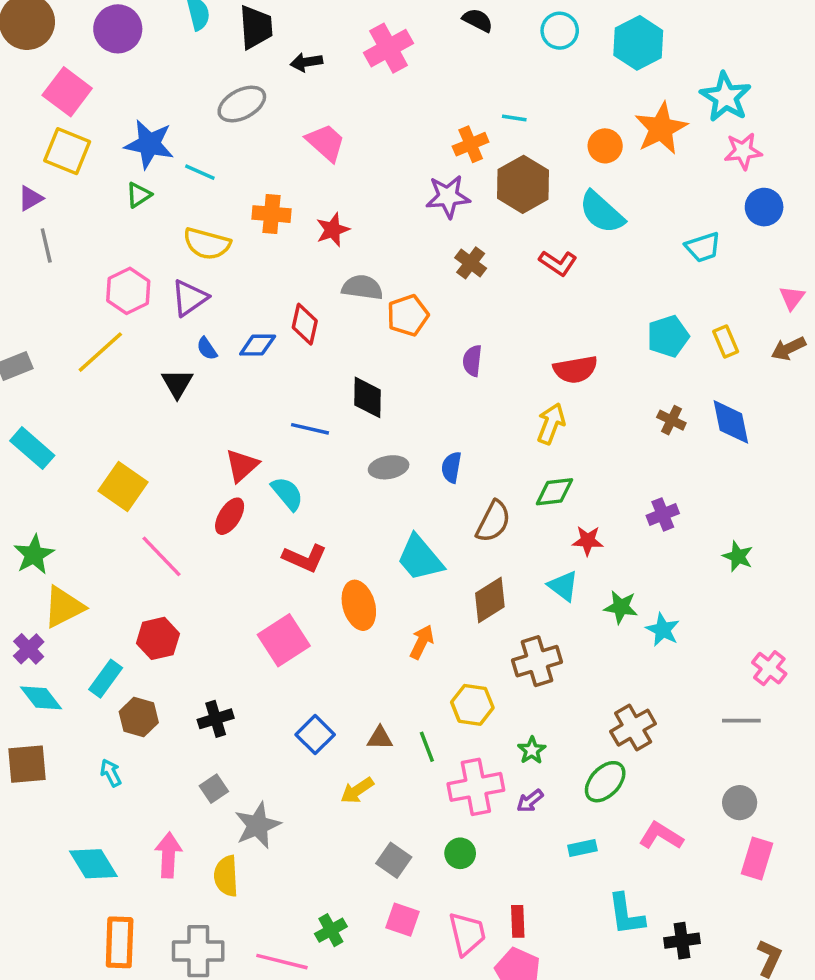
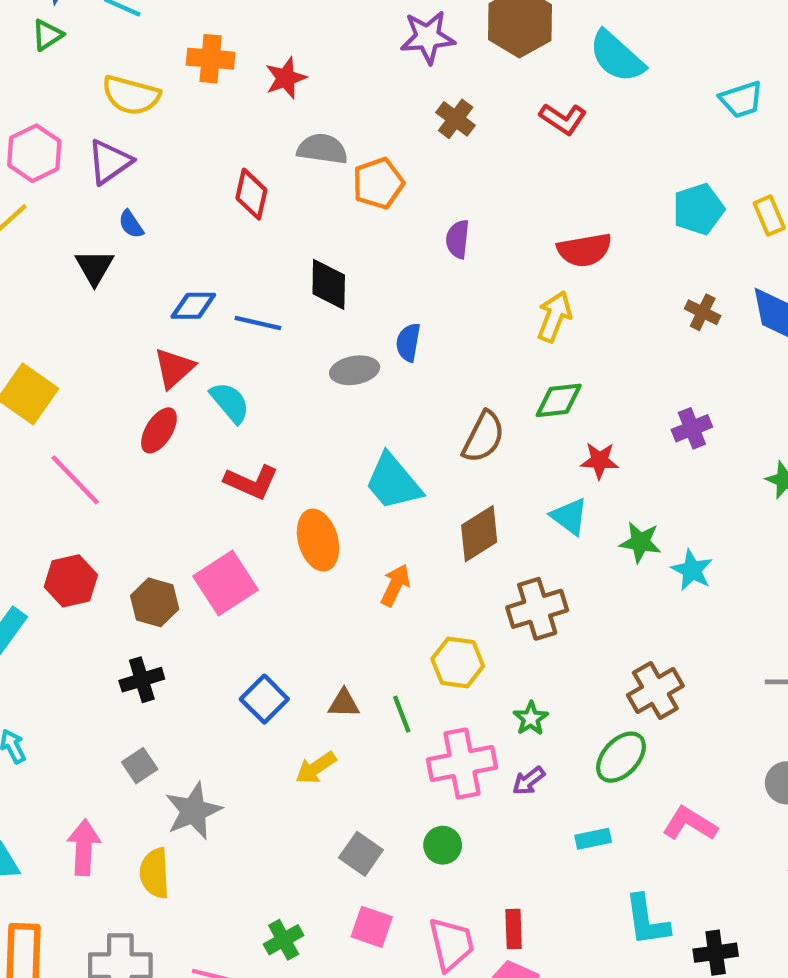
blue diamond: (258, 345) -> (193, 306), moved
blue semicircle: (451, 467) -> (408, 342), moved
brown hexagon: (139, 717) -> (155, 602), moved

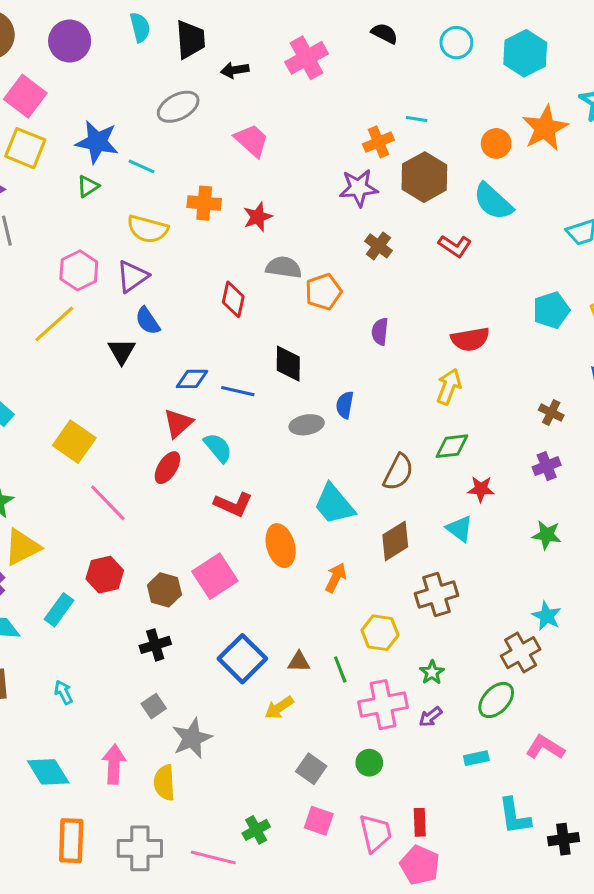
blue semicircle: (131, 224) -> (148, 321), size x1.4
brown cross: (703, 312) -> (551, 413), moved
green star: (640, 542) -> (547, 535), moved
cyan star: (692, 570) -> (547, 616), moved
blue square: (264, 699) -> (242, 659), size x1.4

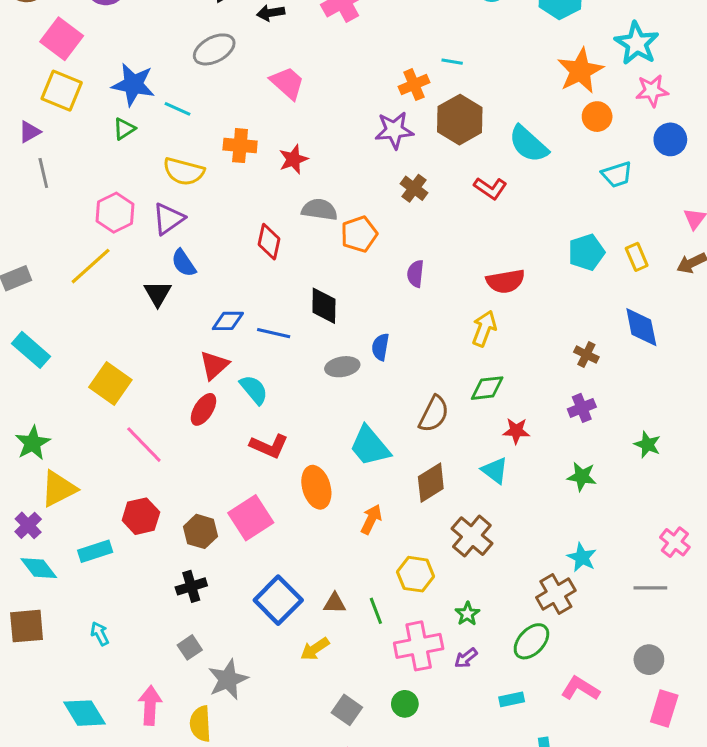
orange circle: (496, 143) -> (597, 117), moved
brown cross: (437, 594) -> (472, 536), turned -33
cyan rectangle: (59, 610) -> (95, 551), turned 36

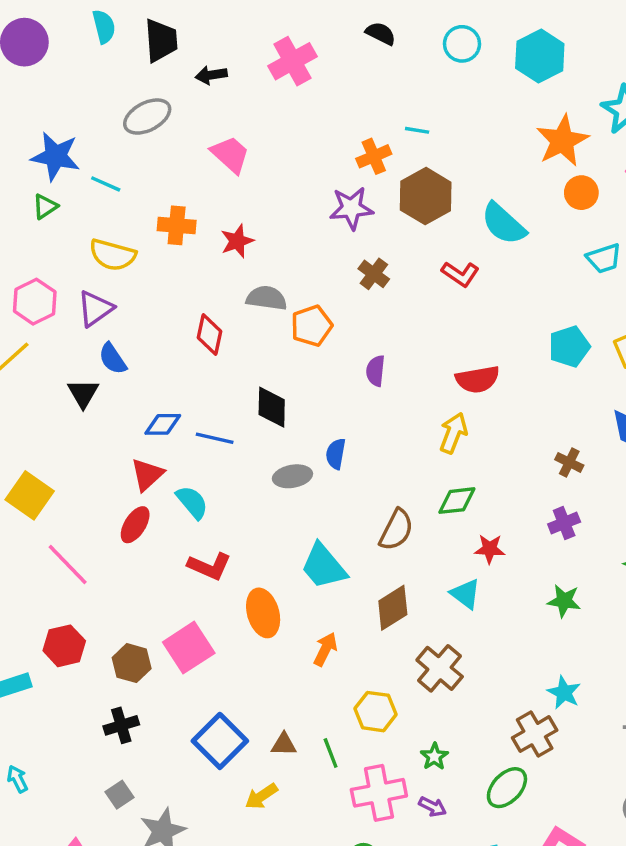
purple arrow: (466, 658) -> (433, 807), turned -115

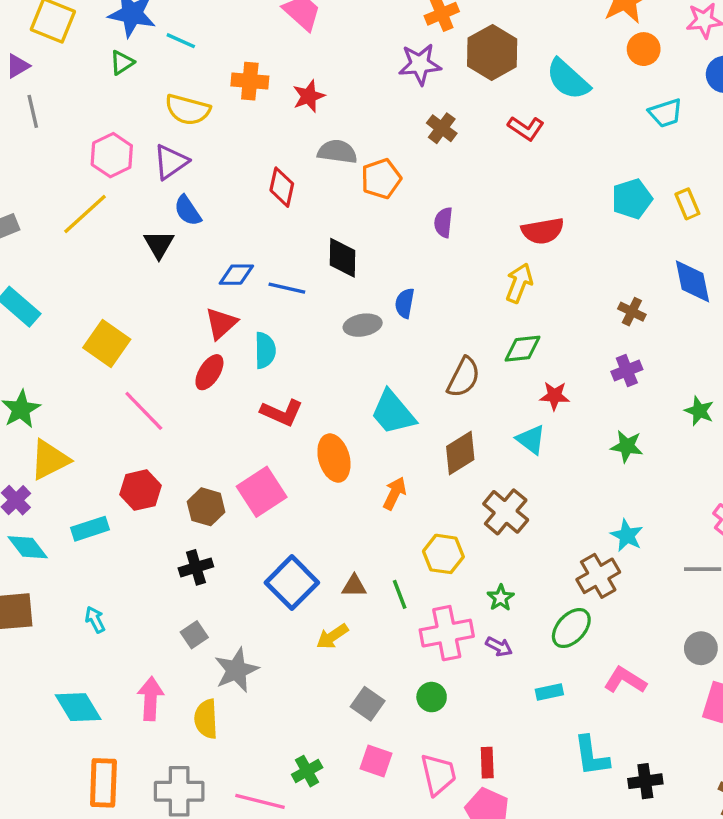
cyan semicircle: (192, 502) -> (265, 350), turned 39

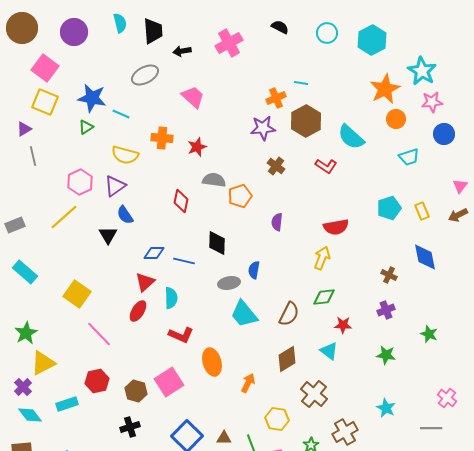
cyan trapezoid: (393, 413) -> (244, 314), moved
brown cross: (598, 576) -> (345, 432), moved

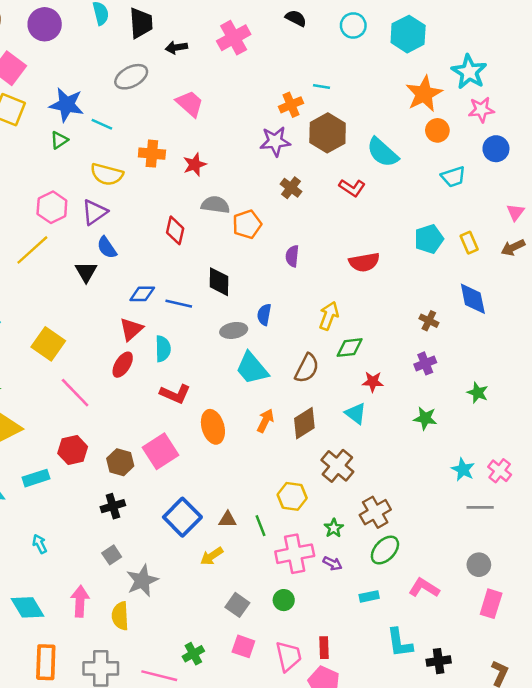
yellow arrow: (322, 258) -> (329, 316), moved
orange arrow: (248, 383) -> (265, 421), moved
cyan star: (386, 408) -> (463, 470), moved

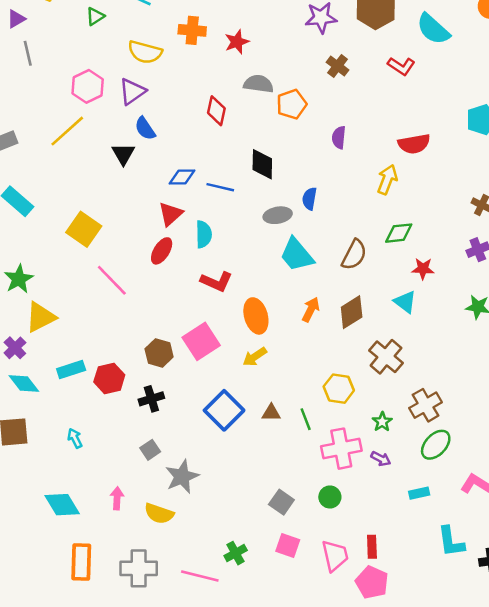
yellow arrow: (329, 316) -> (387, 180), moved
red hexagon: (73, 450) -> (109, 378), moved
yellow arrow: (212, 556) -> (255, 357), moved
pink arrow: (80, 601) -> (117, 498), size x0.7
yellow semicircle: (120, 616) -> (159, 514), turned -68

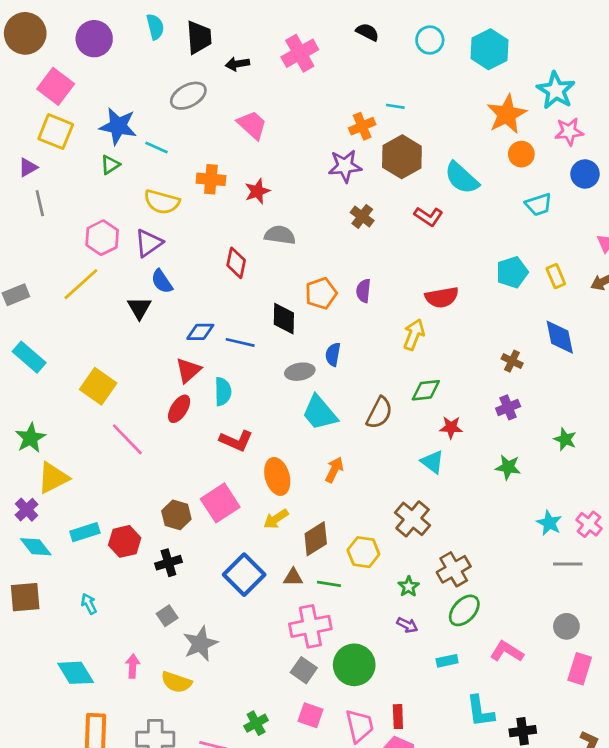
orange pentagon: (292, 104) -> (321, 293), moved
brown diamond: (352, 312) -> (316, 539), moved
green line: (306, 419) -> (329, 584), turned -60
pink cross: (341, 449) -> (310, 626), moved
green circle: (330, 497) -> (354, 665), size x1.8

